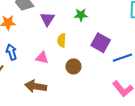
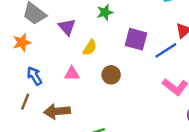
yellow semicircle: (62, 40) -> (90, 48), turned -136
brown arrow: (36, 86) -> (57, 111), moved

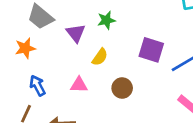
green star: (105, 12) -> (106, 20), moved

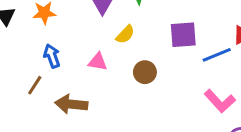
purple square: (151, 50) -> (183, 35), turned -30

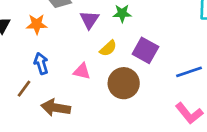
purple square: (183, 35) -> (145, 50), moved, turned 30
brown circle: (145, 72) -> (124, 83), size x1.5

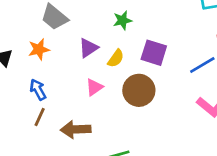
purple triangle: (89, 20) -> (88, 48), moved, turned 35
blue arrow: (41, 63) -> (38, 90), moved
pink triangle: (82, 71) -> (94, 87), turned -36

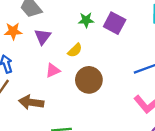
purple triangle: (88, 48) -> (43, 37), moved, turned -30
purple square: (154, 53) -> (115, 23), moved

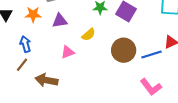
purple triangle: (43, 37) -> (60, 21), turned 42
brown circle: (89, 80) -> (124, 50), moved

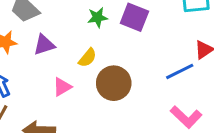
brown circle: (124, 50) -> (114, 83), moved

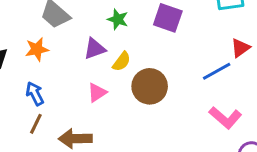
green star: (98, 17) -> (118, 19), moved, turned 30
purple triangle: (44, 45) -> (95, 49), moved

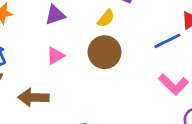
yellow semicircle: (122, 62) -> (106, 18), moved

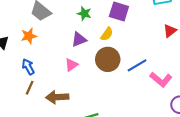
purple triangle: (55, 15) -> (79, 40), moved
blue line: (167, 41) -> (137, 65), moved

